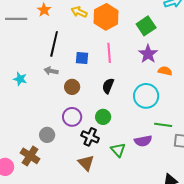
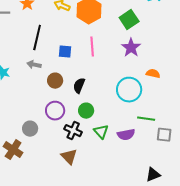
orange semicircle: (165, 71) -> (153, 74), moved
black semicircle: (108, 86) -> (79, 86), moved
green triangle: (118, 150) -> (101, 132), moved

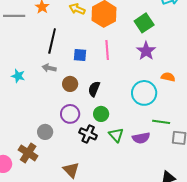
brown triangle: (69, 157) -> (71, 170), moved

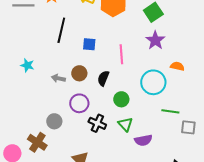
pink line: (107, 50) -> (121, 54), moved
gray arrow: (49, 68) -> (58, 78), moved
green circle: (101, 114) -> (121, 99), moved
purple semicircle: (141, 138) -> (143, 140), moved

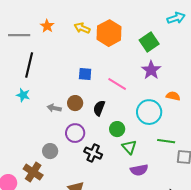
black line: (61, 30) -> (29, 65), moved
pink line: (121, 54) -> (117, 84), turned -54
green triangle: (125, 124) -> (129, 147), moved

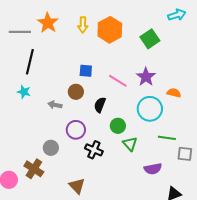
orange star: (47, 26) -> (48, 23), size x1.5
yellow arrow: (82, 28) -> (83, 25), turned -112
purple star: (151, 70) -> (146, 77), moved
brown circle: (75, 103) -> (76, 92), moved
purple semicircle: (139, 170) -> (153, 169), moved

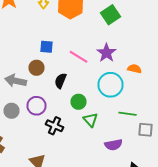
gray arrow: (55, 105) -> (16, 81), size x1.5
gray circle: (51, 148) -> (12, 111), moved

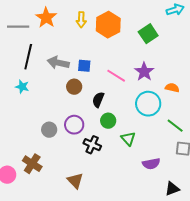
gray arrow: (16, 81) -> (58, 63), moved
green circle: (78, 102) -> (108, 121), moved
green line: (128, 114) -> (175, 126), moved, turned 30

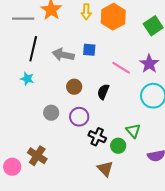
blue square: (84, 66) -> (89, 50), moved
brown circle: (74, 87) -> (74, 87), moved
green circle: (108, 121) -> (118, 146), moved
gray circle: (49, 130) -> (51, 113), moved
brown triangle: (75, 181) -> (105, 169), moved

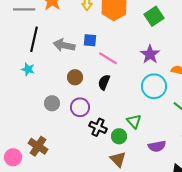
pink line: (121, 68) -> (108, 58), moved
brown triangle: (105, 169) -> (118, 159), moved

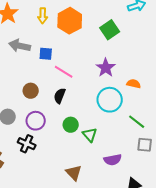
gray arrow: (64, 45) -> (20, 46), moved
black cross: (98, 127) -> (27, 144), moved
green circle: (119, 136) -> (71, 125), moved

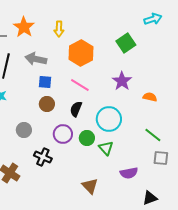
orange hexagon: (70, 21) -> (81, 53), moved
blue square: (46, 54) -> (45, 82), moved
cyan circle: (110, 100) -> (109, 119), moved
purple circle: (36, 121) -> (63, 134), moved

